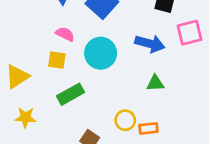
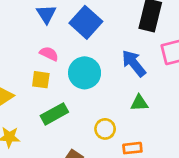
blue arrow: (150, 44) -> (134, 63), turned -144
yellow circle: (125, 120) -> (105, 129), moved

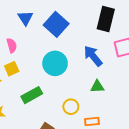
pink semicircle: (49, 54) -> (12, 45), moved, turned 48
yellow square: (41, 80) -> (12, 69), moved, turned -32

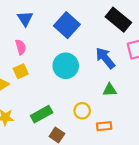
blue triangle: (25, 18) -> (25, 19), moved
black rectangle: (106, 19) -> (118, 20), turned -65
green rectangle: (32, 95) -> (42, 114), moved

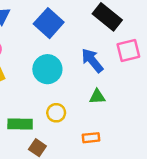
yellow circle: (82, 111) -> (56, 113), moved
green rectangle: (42, 114) -> (20, 124), turned 30

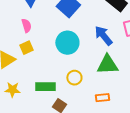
green triangle: (97, 97) -> (107, 65), size x1.6

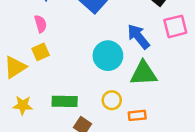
cyan circle: (67, 43) -> (108, 56), moved
yellow circle: (74, 78) -> (112, 100), moved

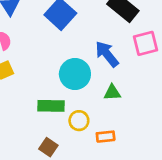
green triangle: (144, 73) -> (112, 93), size x0.6
green rectangle: (65, 101) -> (51, 106), moved

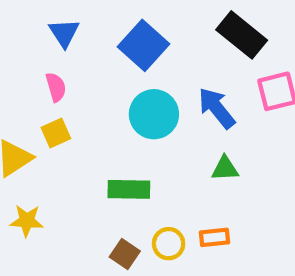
cyan circle: (75, 74) -> (154, 114), moved
yellow circle: (79, 121) -> (169, 244), moved

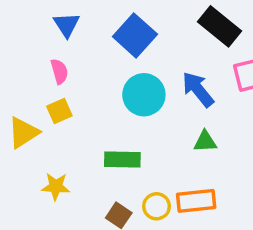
yellow star: (27, 221) -> (56, 187), moved
orange rectangle: (214, 237) -> (196, 201), size x1.5

